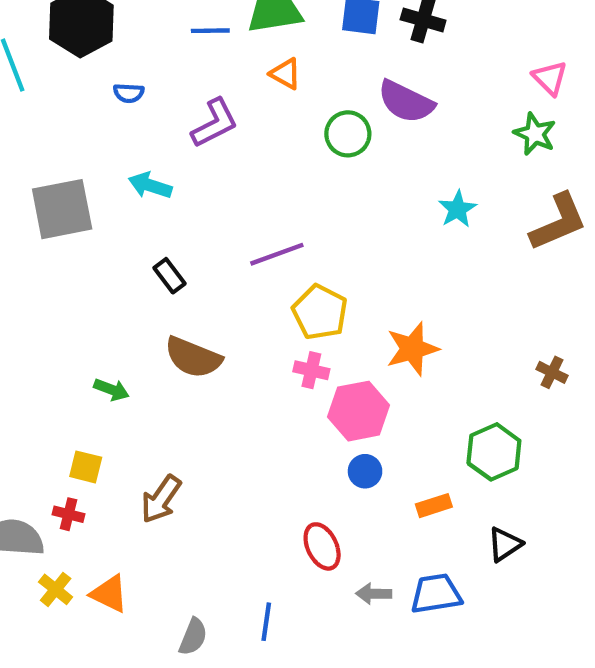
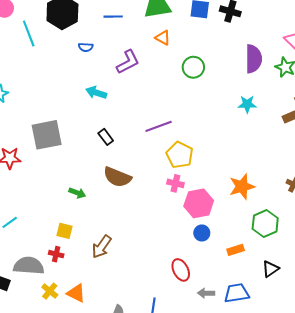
blue line: (210, 31) -> (113, 17), moved
purple semicircle: (406, 102) -> (254, 59), moved, turned -116
gray square: (62, 209) -> (47, 135), moved
cyan star: (457, 209) -> (247, 104), turned 30
orange star: (412, 349) -> (242, 187), moved

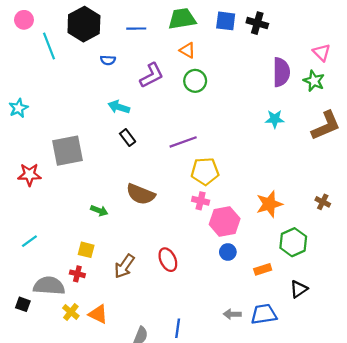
green circle: (193, 67) -> (195, 81), moved
black rectangle: (106, 137) -> (128, 138), moved
yellow pentagon: (180, 155) -> (205, 171), turned -30
red ellipse: (181, 270) -> (168, 260), moved

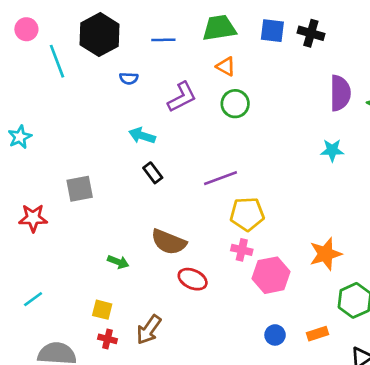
gray square: (68, 151) -> (80, 189), size x0.7
blue circle: (228, 252) -> (275, 335), moved
red ellipse: (168, 260) -> (193, 279), moved, turned -40
red cross: (77, 274) -> (108, 339), moved

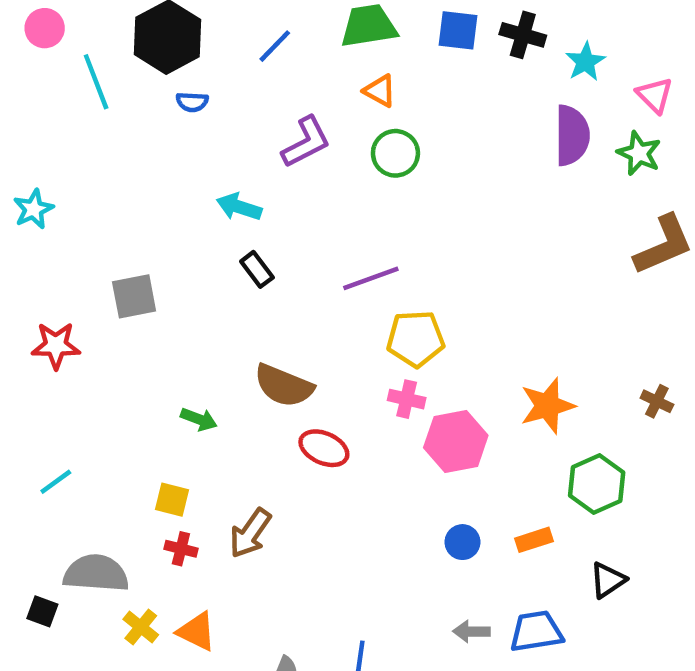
blue line: (163, 40) -> (275, 46), turned -45
blue semicircle: (129, 78) -> (192, 102), moved
cyan star: (332, 150) -> (585, 62), moved, turned -30

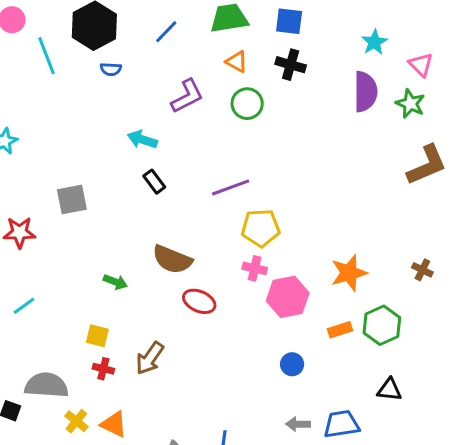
black cross: (523, 35) -> (291, 65), moved
cyan line: (56, 482) -> (24, 306), moved
orange rectangle: (534, 540) -> (340, 330), moved
black triangle: (608, 580) -> (389, 390), turned 40

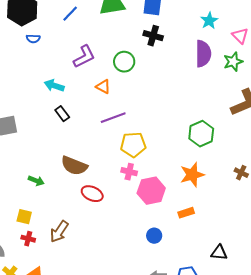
orange triangle: (237, 62) -> (103, 87), moved
green star: (410, 104) -> (233, 62), turned 30
green hexagon: (382, 325) -> (201, 134), moved

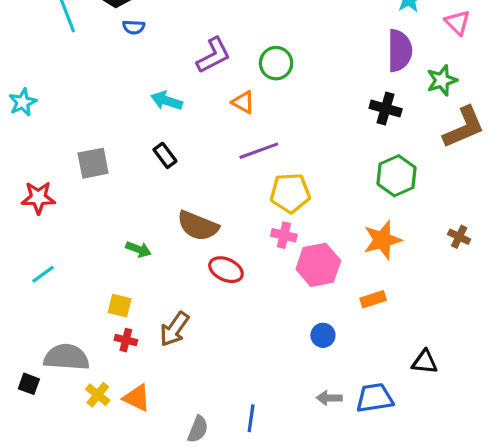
black cross: (153, 36) -> (386, 108), moved
green star: (233, 62) -> (442, 80), moved
black rectangle: (62, 114) -> (165, 155), moved

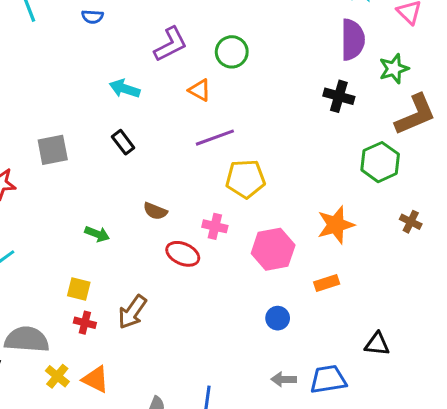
green hexagon: (397, 176) -> (380, 162), moved
brown semicircle: (198, 226) -> (155, 211), size x0.6
pink cross: (284, 235) -> (215, 226), moved

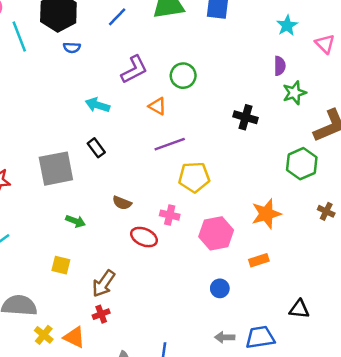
purple semicircle: (353, 40) -> (280, 66), size x0.6
green star: (394, 69) -> (294, 93), moved
black cross: (339, 96) -> (245, 117), moved
gray square: (53, 150) -> (56, 169), moved, size x1.4
red cross: (85, 323) -> (101, 314), moved, turned -35

